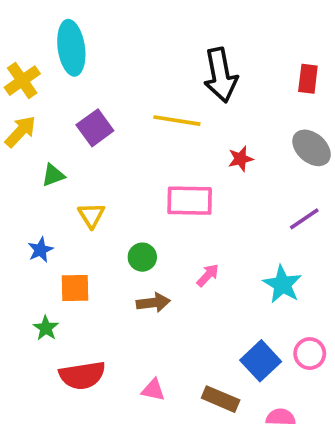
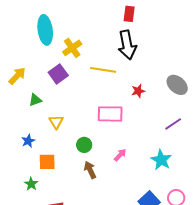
red rectangle: (308, 79) -> (129, 14), moved
yellow cross: (22, 81) -> (72, 48), moved
brown arrow: (153, 303) -> (90, 170), turned -108

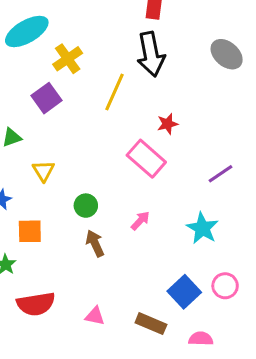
cyan ellipse: (45, 30) -> (27, 31), turned 68
yellow line: (103, 70) -> (115, 92), turned -75
gray ellipse: (177, 85) -> (227, 54), moved
pink rectangle: (110, 114) -> (146, 159), moved, turned 40

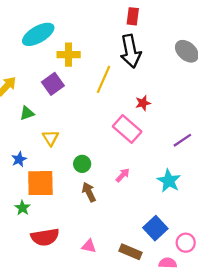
yellow cross: (68, 59) -> (69, 55), turned 35
orange square: (30, 231) -> (40, 183), size x1.5
pink circle: (225, 286) -> (186, 243), moved

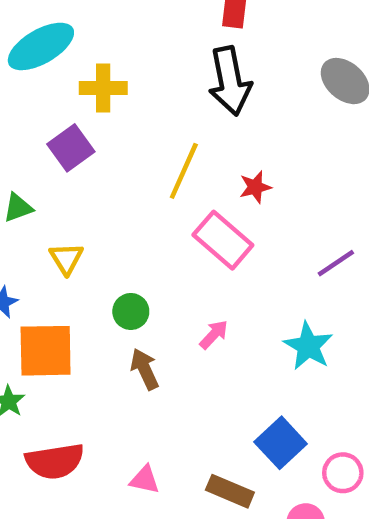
yellow line: (104, 79) -> (184, 171), moved

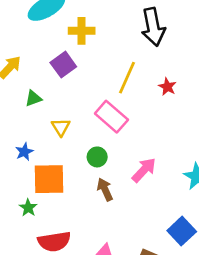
red star: (255, 187) -> (167, 87), turned -30
pink rectangle: (223, 240) -> (111, 117), moved
pink arrow: (214, 335) -> (144, 170), size x1.5

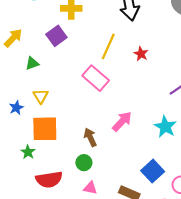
yellow triangle: (61, 127) -> (41, 96), moved
blue star: (24, 152) -> (16, 108), moved
green circle: (97, 157) -> (84, 163), moved

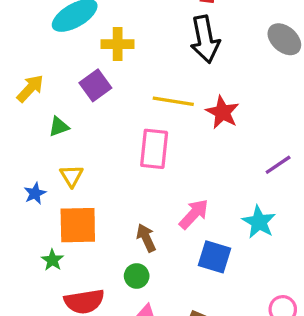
yellow line: (108, 46) -> (173, 101), turned 75
red star: (141, 54) -> (222, 112), size x1.5
pink rectangle: (96, 78) -> (154, 149), turned 55
blue square: (153, 171) -> (214, 257), moved, turned -30

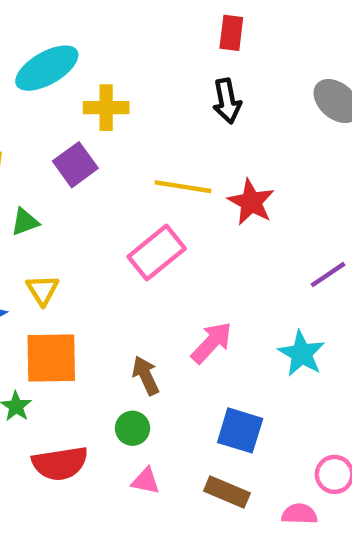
black arrow: (205, 39) -> (227, 101), size x0.7
pink rectangle: (154, 149) -> (157, 253), turned 45
blue square: (214, 257) -> (240, 430), moved

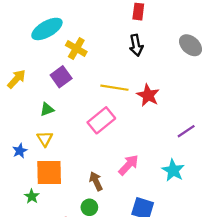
yellow cross: (106, 108) -> (76, 49), turned 30
green triangle: (25, 222) -> (47, 109), moved

